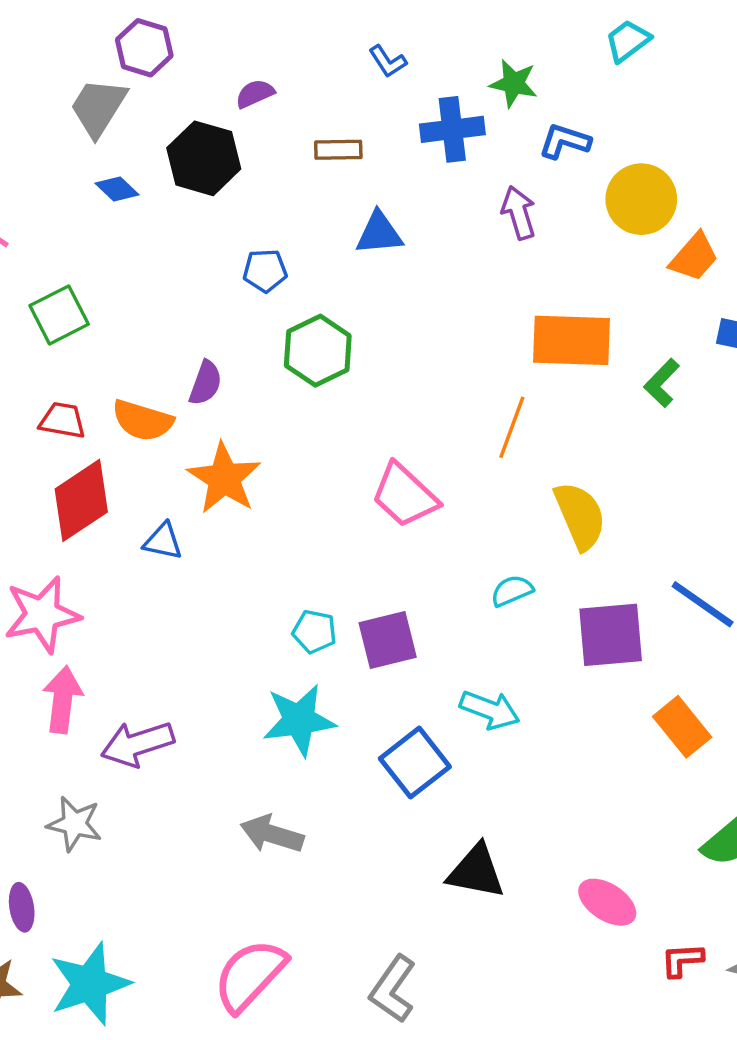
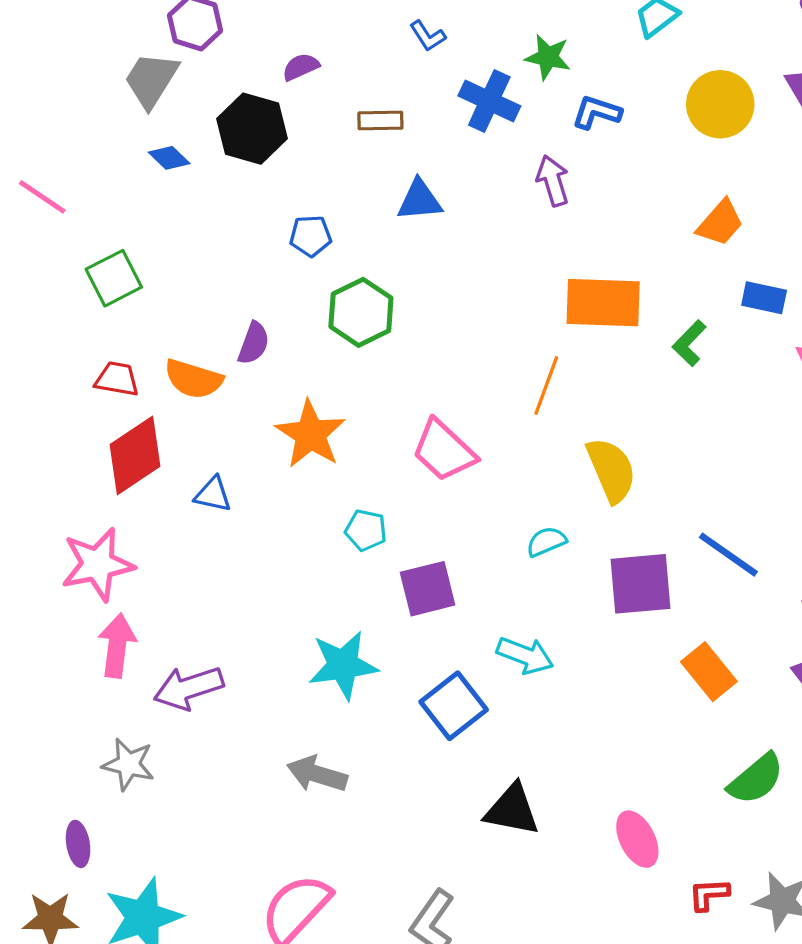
blue cross: (452, 129) -> (489, 101), turned 32
yellow circle: (641, 199) -> (720, 104), moved
orange star: (224, 478) -> (311, 434), moved
cyan pentagon: (314, 632) -> (366, 530), moved
pink ellipse: (607, 902) -> (637, 839), turned 30

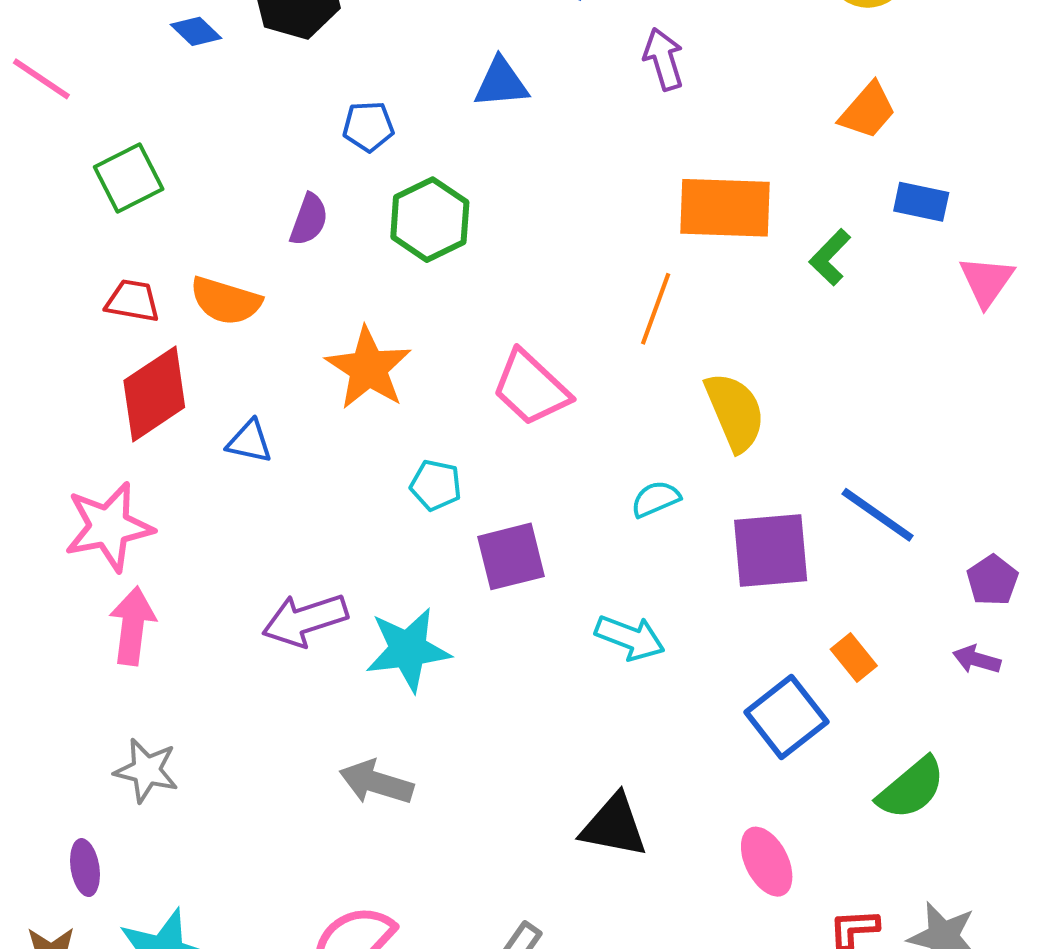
purple semicircle: (254, 343) -> (309, 220), moved
orange rectangle: (709, 672) -> (854, 658), size x0.7
purple arrow: (189, 688) -> (305, 620), moved
blue square: (454, 706) -> (786, 717), moved

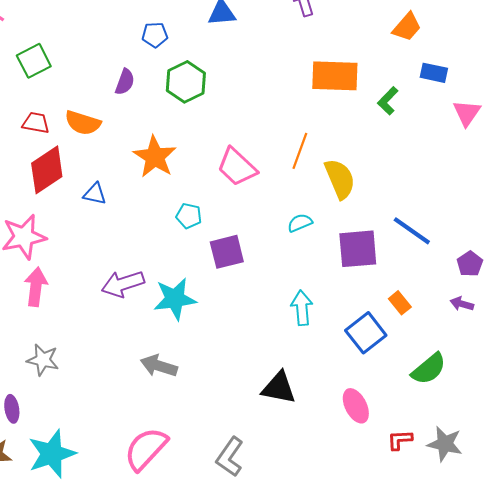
orange line: (656, 309) -> (300, 151), moved
cyan arrow: (630, 638) -> (302, 308), moved, turned -116

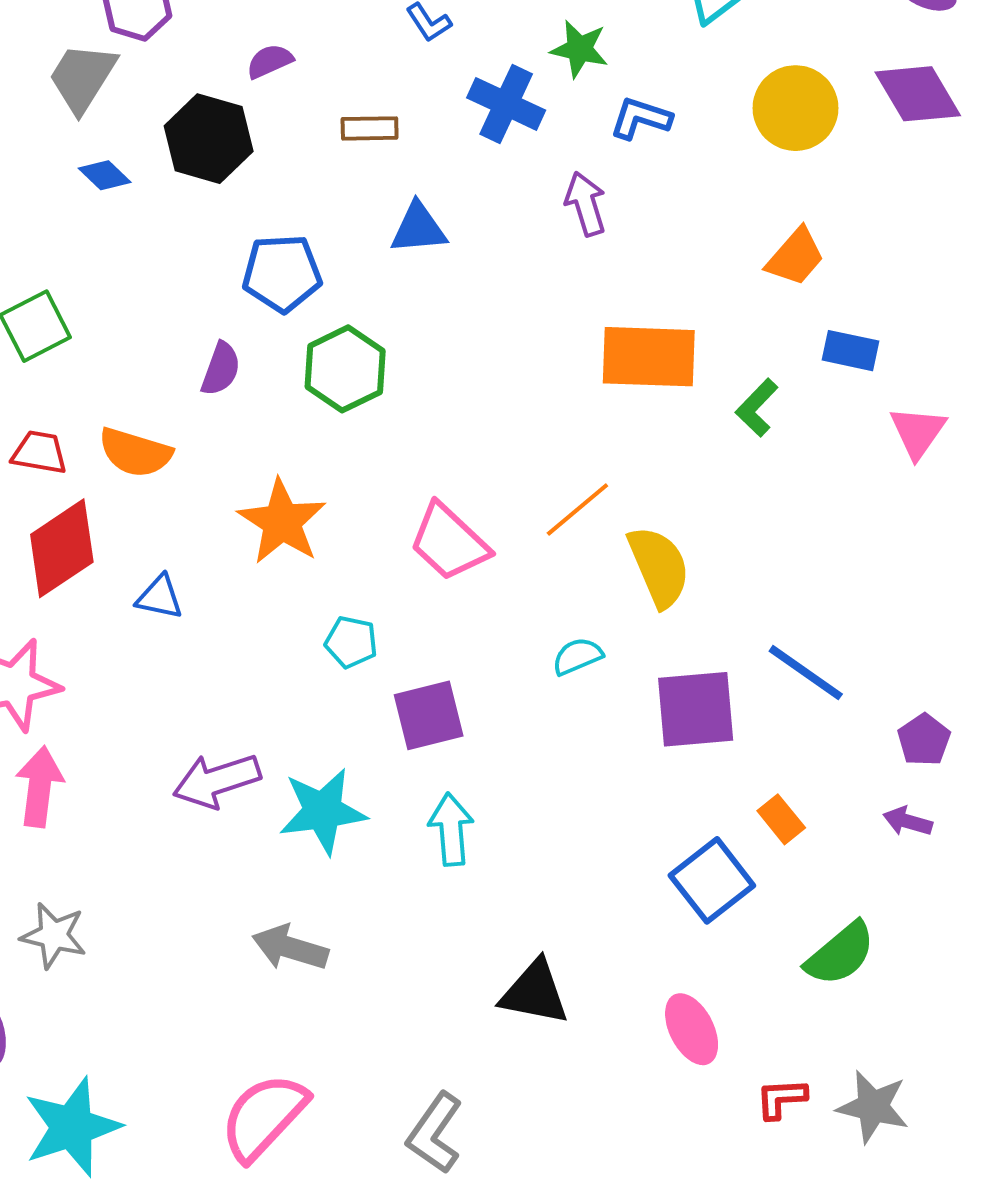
blue pentagon: (155, 35) -> (282, 273), size x1.5
orange line: (300, 151) -> (577, 510), turned 30
cyan arrow: (302, 308) -> (451, 829), moved

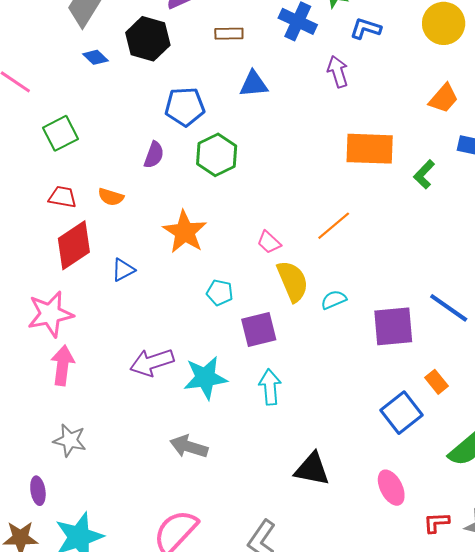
orange semicircle: (135, 452) -> (111, 197), size x0.7
pink trapezoid: (449, 542) -> (269, 242), size x0.6
yellow semicircle: (659, 567) -> (293, 281), moved
blue triangle: (160, 597) -> (123, 270), turned -40

